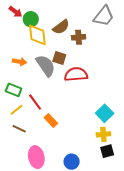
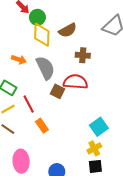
brown cross: (79, 37) -> (83, 55), moved
brown square: (59, 58) -> (57, 91), moved
yellow cross: (103, 134) -> (94, 148), turned -32

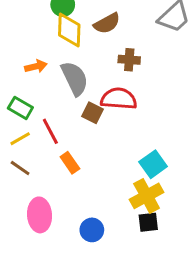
orange arrow: (19, 60) -> (36, 66), turned -32
yellow cross: (94, 148) -> (147, 196), size x1.5

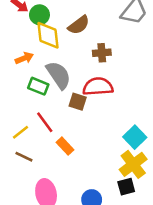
orange arrow: (36, 66) -> (24, 58), moved
green rectangle: (20, 108) -> (38, 86), moved
black square: (148, 222) -> (126, 187), moved

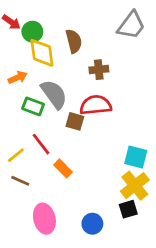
brown semicircle: (79, 25) -> (74, 41), turned -65
cyan square: (135, 137) -> (136, 157), turned -30

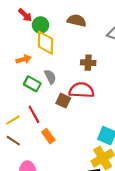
brown semicircle: (74, 41) -> (77, 21), moved, turned -72
gray semicircle: (54, 94) -> (50, 77), size x0.6

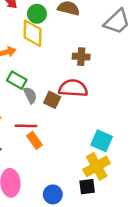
green circle: (41, 25) -> (37, 14), moved
gray semicircle: (50, 77) -> (30, 95), moved
red line: (34, 114) -> (26, 126), moved, turned -60

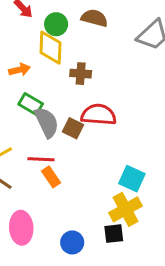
brown cross: (81, 57) -> (81, 74), moved
gray semicircle: (30, 95) -> (47, 122), size x1.5

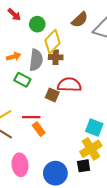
brown semicircle: (94, 18) -> (80, 20), moved, turned 126
yellow diamond: (50, 48) -> (53, 42), moved, turned 45
gray semicircle: (47, 122) -> (36, 60), moved, turned 35
blue circle: (72, 242) -> (55, 173), size x1.5

